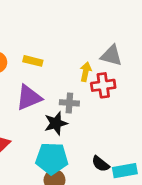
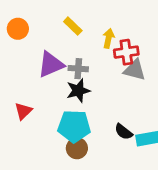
gray triangle: (111, 56) -> (135, 70), moved
yellow rectangle: (33, 61) -> (73, 26), moved, turned 30
gray cross: (69, 103) -> (78, 69), moved

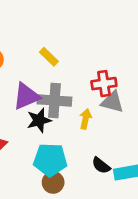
yellow arrow: (108, 38) -> (86, 119), moved
gray cross: (78, 69) -> (54, 101), size x1.6
black star: (78, 91) -> (39, 120), moved

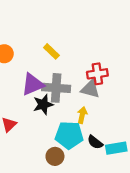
gray triangle: (112, 102) -> (90, 89), moved
yellow arrow: (86, 119) -> (82, 115), moved
cyan pentagon: (50, 160) -> (69, 135), moved

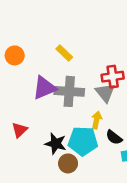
gray triangle: (90, 89) -> (105, 93), turned 36
black star: (43, 104) -> (56, 144), moved, turned 30
black semicircle: (95, 142) -> (114, 137), moved

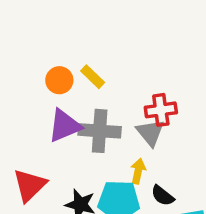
orange circle: (15, 55) -> (59, 80), moved
red triangle: (20, 130) -> (30, 185), size x1.5

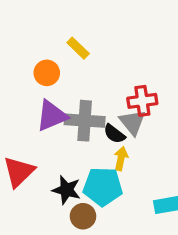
yellow rectangle: (93, 77) -> (78, 48), moved
black semicircle: (163, 196) -> (114, 134), moved

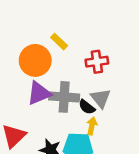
orange circle: (47, 73) -> (35, 60), size x1.6
red cross: (142, 101) -> (97, 62), moved

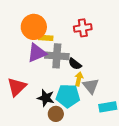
yellow rectangle: (59, 42) -> (46, 38), moved, turned -40
gray triangle: (101, 98) -> (91, 86), moved

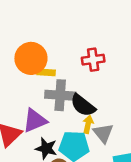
purple triangle: (37, 53) -> (35, 121), moved
black semicircle: (75, 64) -> (83, 105), size x1.5

